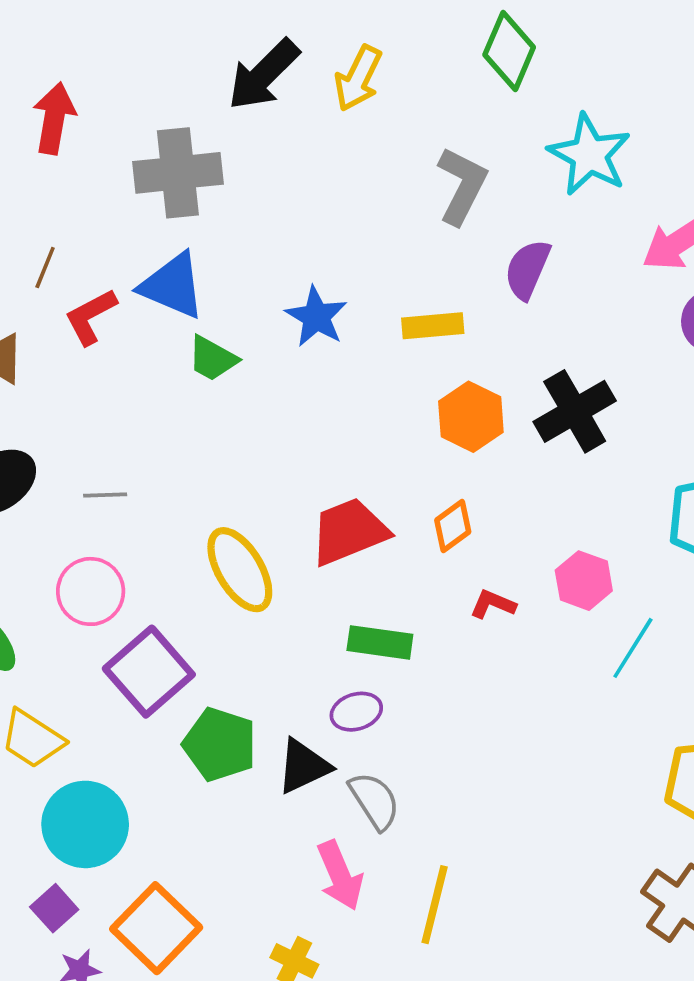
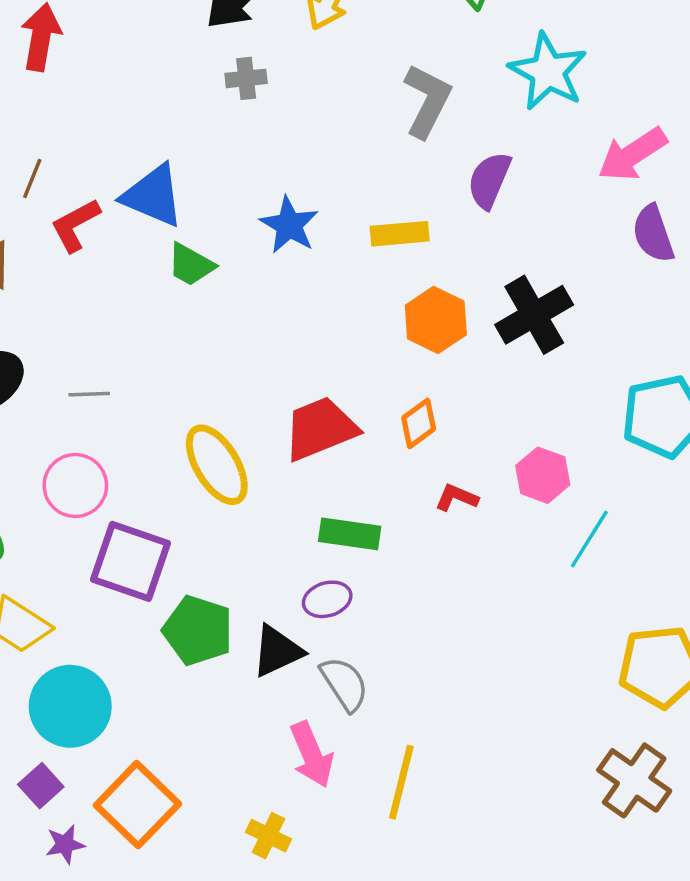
gray cross: (178, 173) -> (246, 78), moved, size x0.5
purple square: (149, 672) -> (131, 561), turned -30

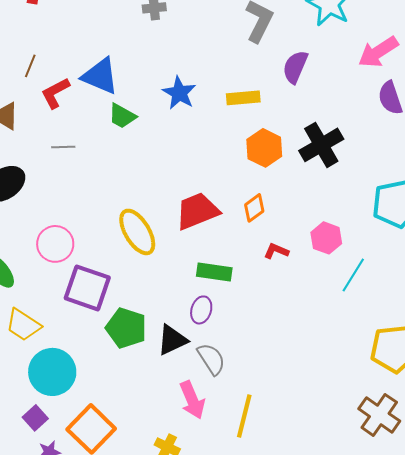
gray line: (89, 394) -> (63, 147), moved
purple ellipse: (327, 599) -> (201, 310), turned -56

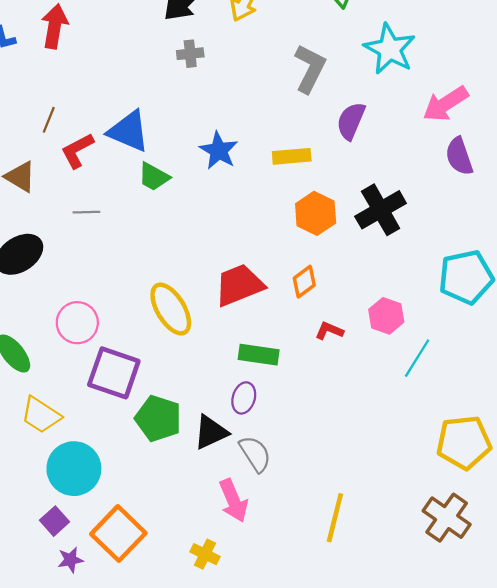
yellow line: (244, 416) -> (335, 518), moved

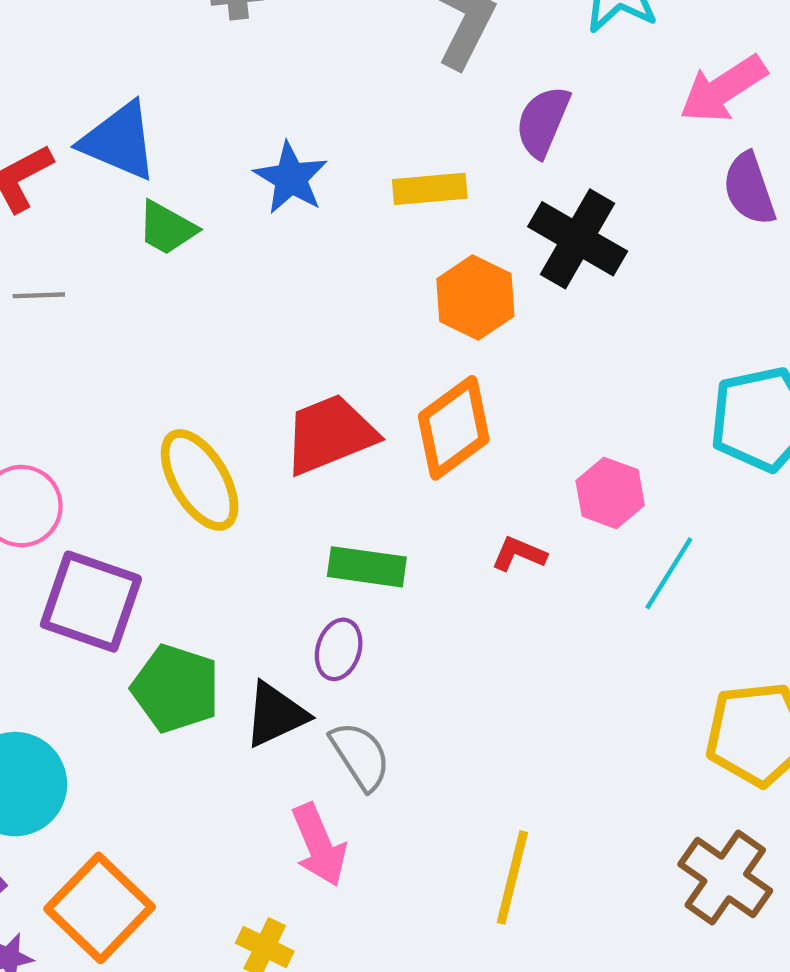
black cross: (381, 210) -> (578, 239), moved, turned -30
orange diamond: (304, 282) -> (454, 428), size x1.6
red L-shape: (329, 331) -> (519, 554), moved

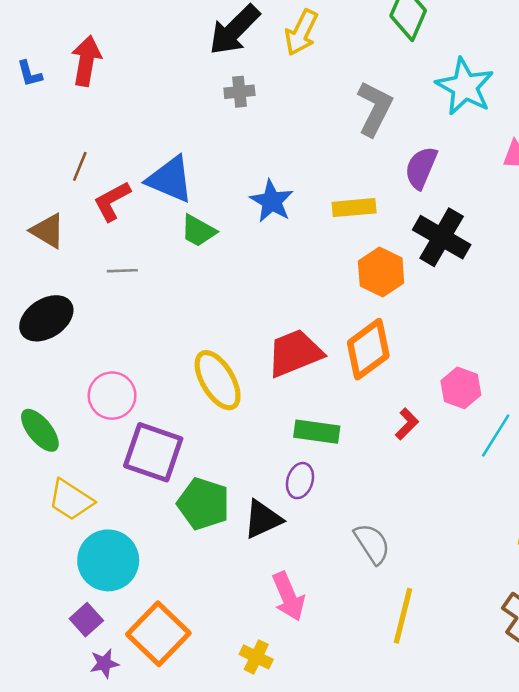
red L-shape: (519, 554) -> (407, 424), turned 112
gray semicircle: (360, 756) -> (372, 544), moved

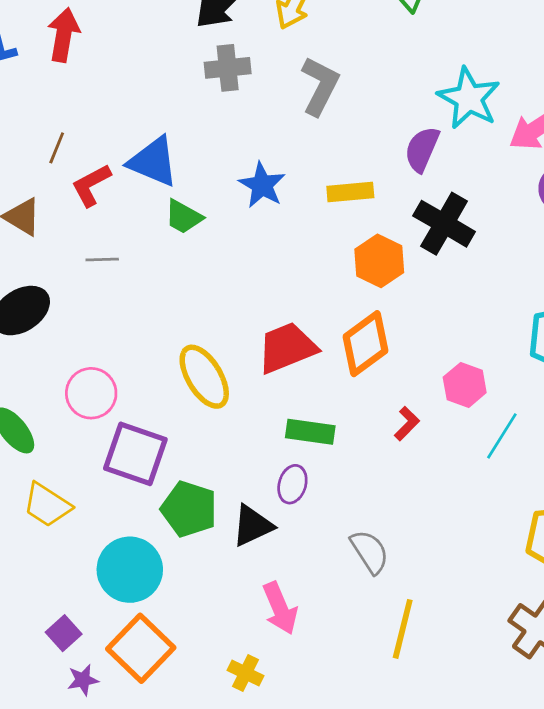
cyan star: (465, 87) -> (469, 98), moved
gray cross: (239, 92) -> (228, 68), size x1.4
gray L-shape: (375, 108) -> (320, 86), moved
cyan circle: (108, 560) -> (130, 570), moved

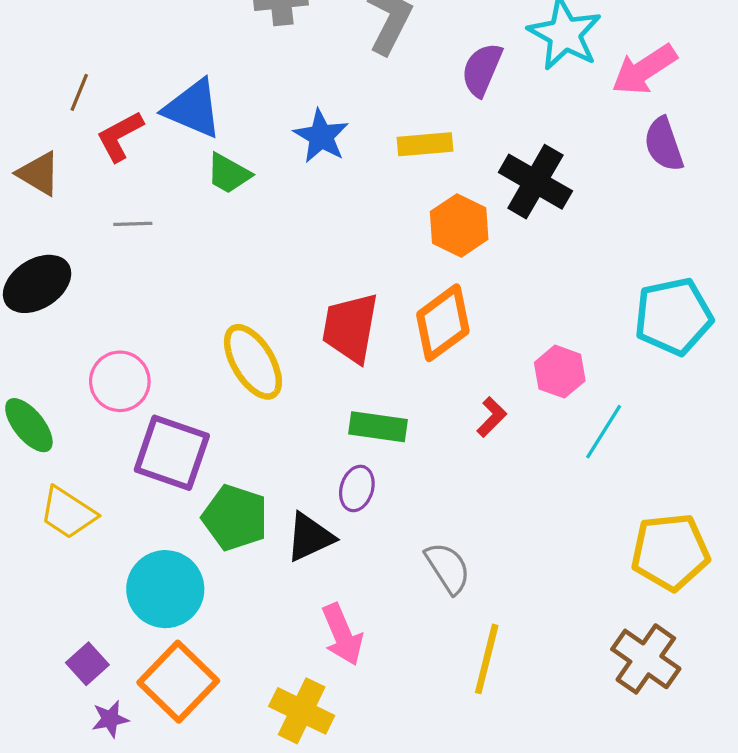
purple semicircle: (422, 149) -> (482, 70), moved
red trapezoid: (287, 348) -> (350, 328), turned -58
yellow cross: (246, 673) -> (302, 711), size x1.5

